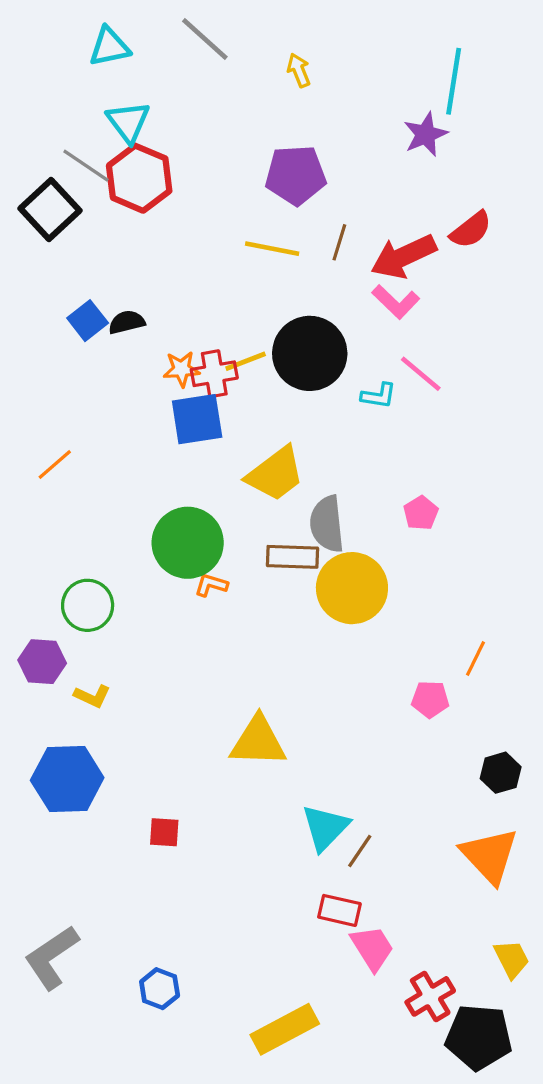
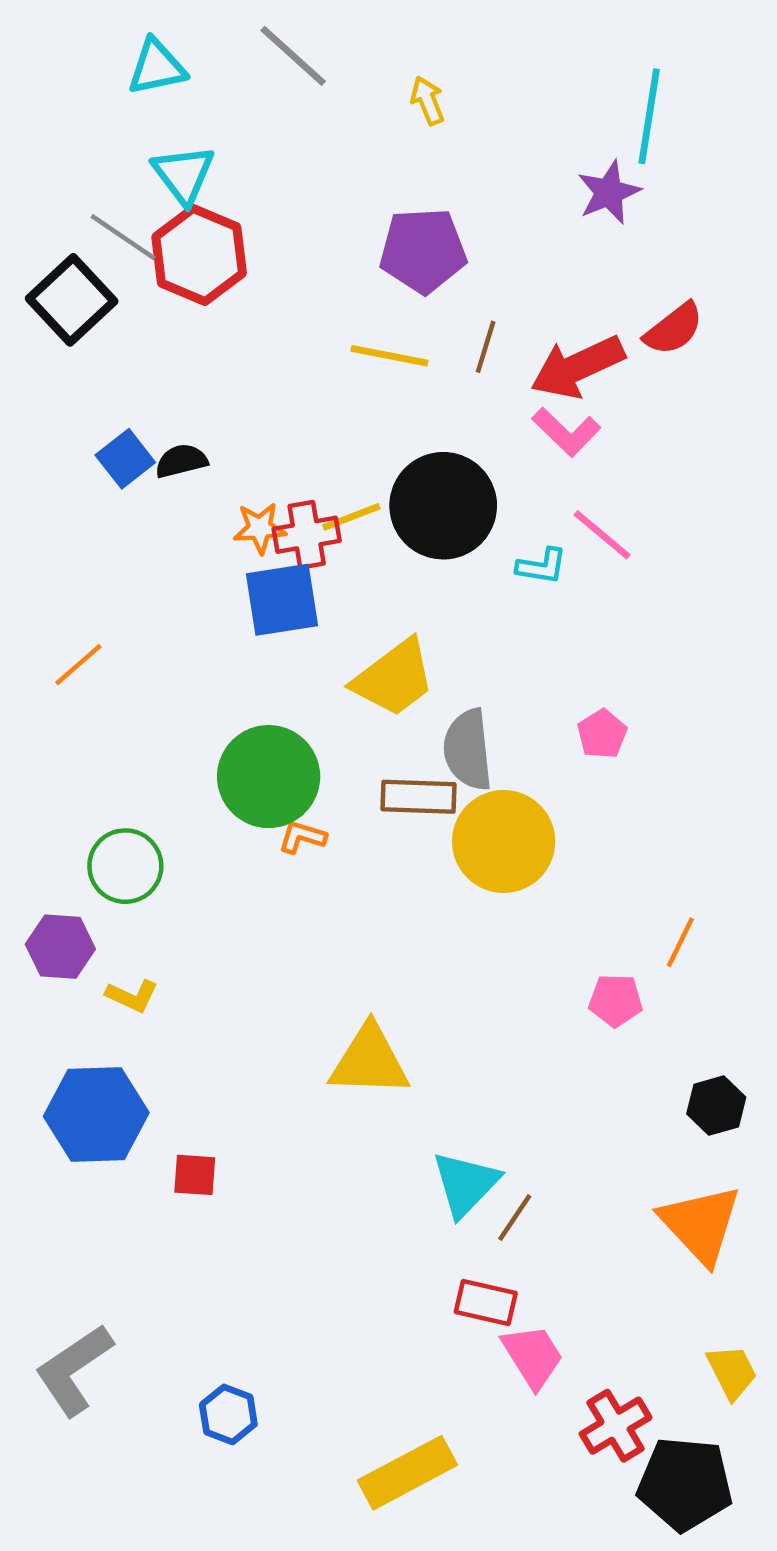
red square: (164, 832) -> (195, 1175), moved

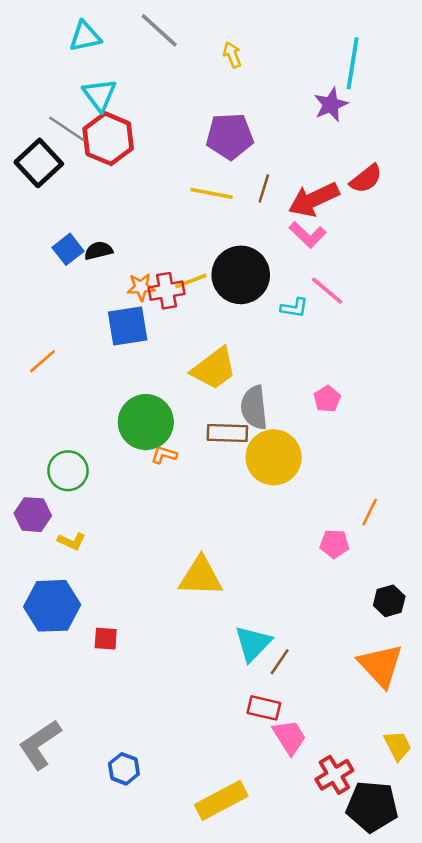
blue square: (282, 600) -> (128, 326), moved

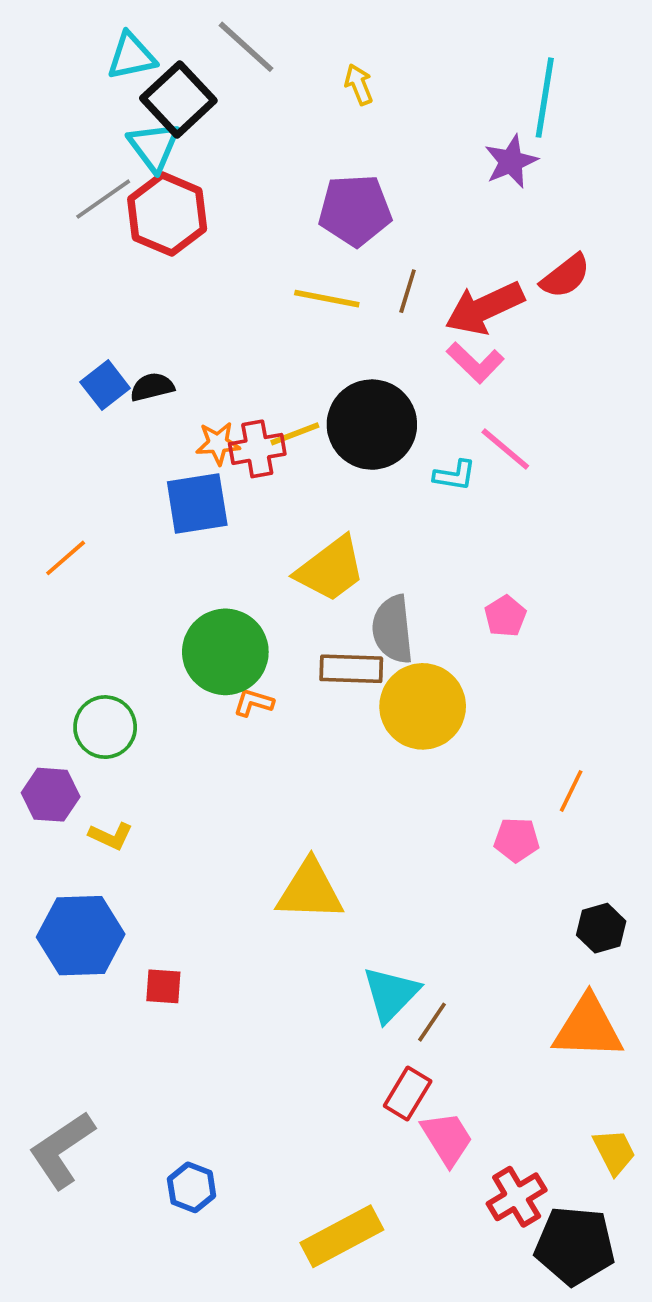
gray line: (67, 129) -> (103, 199), turned -69
black square: (39, 163) -> (178, 99), moved
orange triangle: (381, 665) -> (588, 1028), turned -45
red rectangle: (264, 708) -> (408, 1093), turned -72

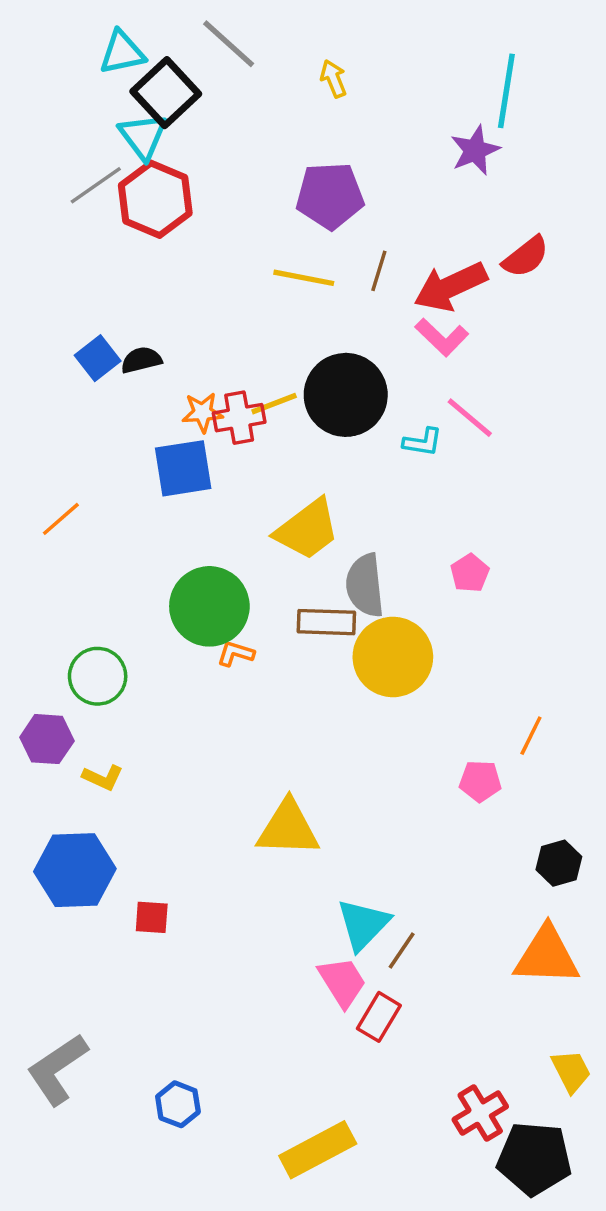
pink trapezoid: (447, 1139) -> (342, 982), moved

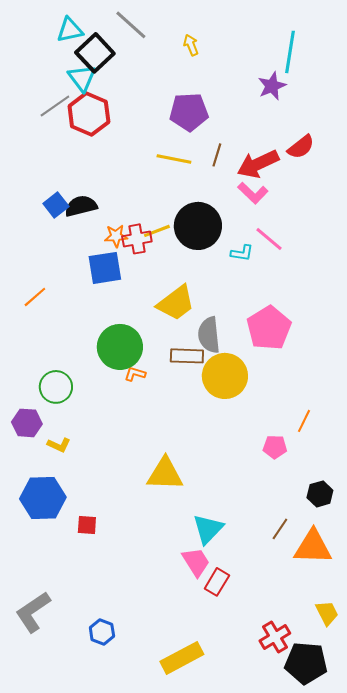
black semicircle: (141, 360) -> (81, 206), size x1.4
pink pentagon: (470, 573) -> (269, 328), size x2.0
brown line: (402, 951) -> (280, 529), moved

